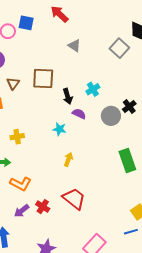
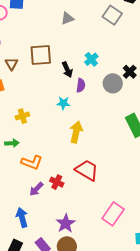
gray triangle: (74, 46) -> (67, 18), turned -48
purple semicircle: (79, 114) -> (81, 85), turned 80
yellow arrow: (68, 159) -> (76, 132), size x1.5

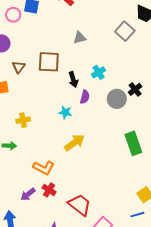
gray triangle: (67, 18) -> (80, 38), moved
yellow arrow: (76, 132) -> (74, 143), turned 35
orange L-shape: (32, 162) -> (44, 168), moved
red trapezoid: (87, 170) -> (80, 205), moved

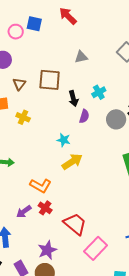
cyan star: (65, 112) -> (64, 140), moved
yellow cross: (23, 120) -> (23, 117), moved, turned 32

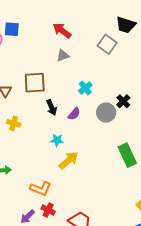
red arrow: (68, 16) -> (62, 31), moved
black arrow: (73, 99) -> (52, 107), moved
purple semicircle: (84, 116) -> (74, 114), turned 32

